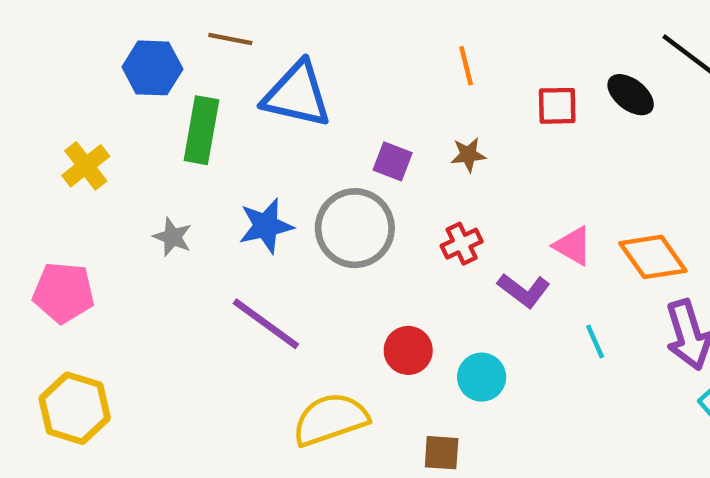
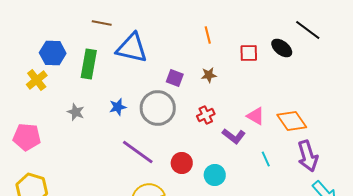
blue hexagon: (152, 68) -> (53, 53), moved
blue star: (266, 226) -> (118, 107), size x0.7
purple line: (266, 324) -> (138, 152), moved

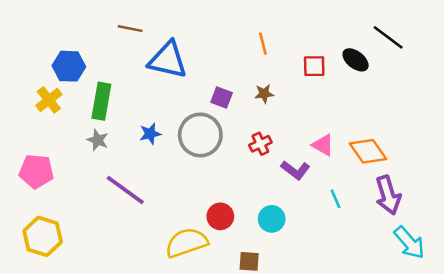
green rectangle: (89, 64) -> (101, 101), moved
purple line: (138, 152) -> (125, 190), moved
red circle: (182, 163) -> (220, 216), moved

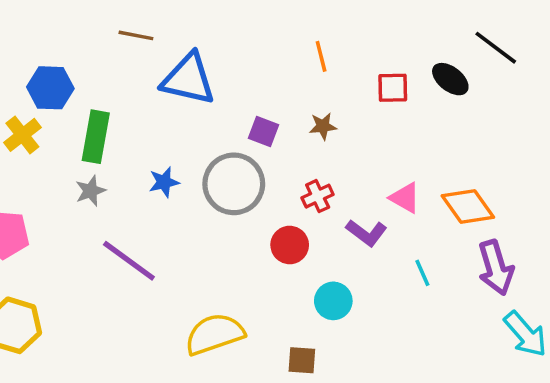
gray star: (98, 140) -> (91, 191), turned 30
red circle: (220, 216) -> (290, 245), moved

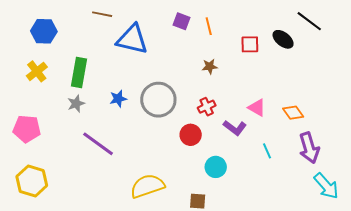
blue hexagon: (50, 88) -> (44, 31), moved
purple square: (263, 131) -> (182, 21), moved
orange diamond: (468, 207) -> (293, 113), size x0.7

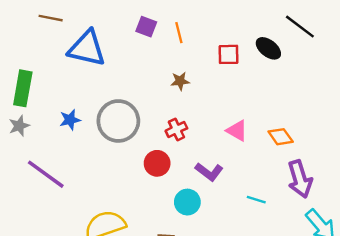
purple L-shape: (235, 128) -> (209, 172), moved
cyan line: (267, 151) -> (256, 200), moved, turned -49

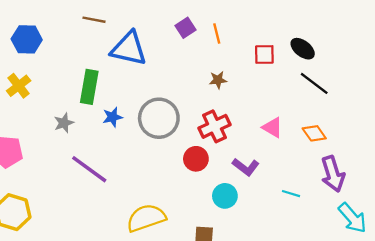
purple square: (146, 27) -> (186, 28), turned 36
black line: (300, 27) -> (314, 83), moved
green rectangle: (23, 88) -> (89, 87), moved
red cross: (176, 129) -> (214, 126), size x1.5

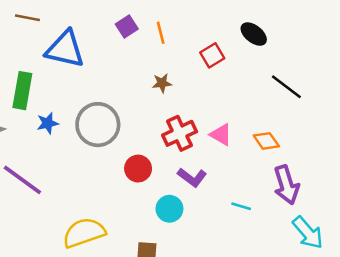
black ellipse: (303, 49) -> (254, 34), moved
red square: (264, 54) -> (212, 55), turned -30
black line: (314, 83) -> (286, 87), moved
red cross: (214, 126) -> (180, 133), moved

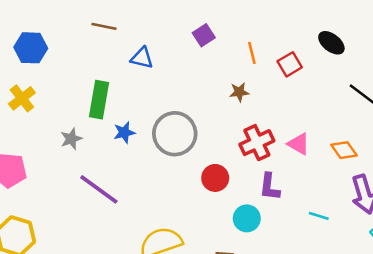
orange line: (161, 33) -> (252, 53), moved
blue triangle: (65, 49) -> (142, 58), size x0.6
purple L-shape: (192, 177) -> (270, 187), turned 60

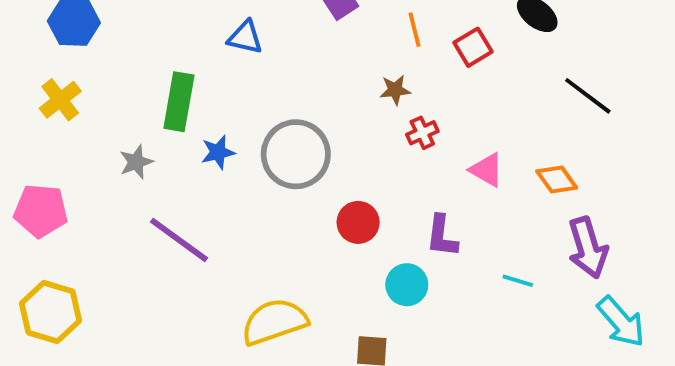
red cross: (257, 143) -> (422, 133), moved, size x0.6

